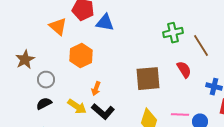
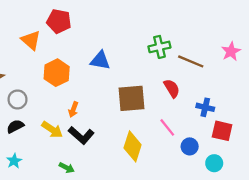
blue triangle: (105, 23) -> (100, 60), moved
brown line: (201, 46) -> (191, 61), turned -35
pink line: (180, 115) -> (167, 127), moved, turned 48

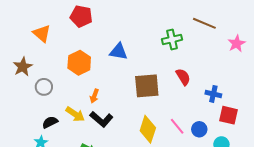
orange triangle: (31, 40) -> (42, 33), moved
brown line: (191, 61) -> (204, 23), moved
black semicircle: (15, 126) -> (50, 122), moved
pink line: (167, 127) -> (177, 126), moved

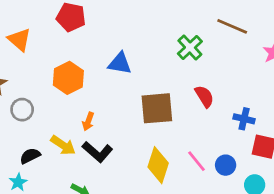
green cross: (172, 39) -> (190, 47), turned -30

